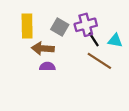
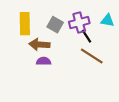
cyan triangle: (115, 41) -> (107, 20), moved

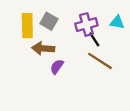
gray square: (55, 25) -> (49, 21), moved
purple semicircle: (44, 61) -> (57, 67), moved, turned -56

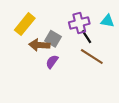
gray square: (49, 21) -> (53, 39), moved
yellow rectangle: (27, 26) -> (25, 24), turned 40

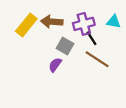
gray square: (53, 39) -> (65, 46), moved
brown arrow: (39, 45) -> (52, 22), moved

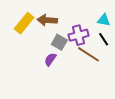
purple cross: (84, 24) -> (78, 35), moved
black line: (92, 38) -> (104, 39), moved

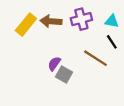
purple cross: (78, 35) -> (81, 19), moved
gray square: (59, 42) -> (64, 75), moved

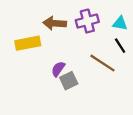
yellow rectangle: (26, 25) -> (28, 43), moved, turned 40
gray square: (64, 75) -> (69, 81), turned 35

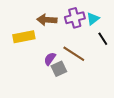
cyan triangle: (120, 23) -> (93, 19), moved, turned -48
brown line: (103, 63) -> (74, 54), moved

